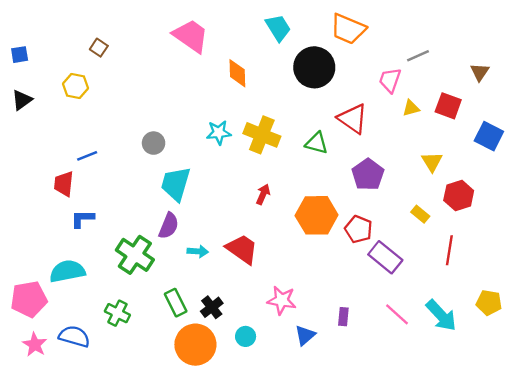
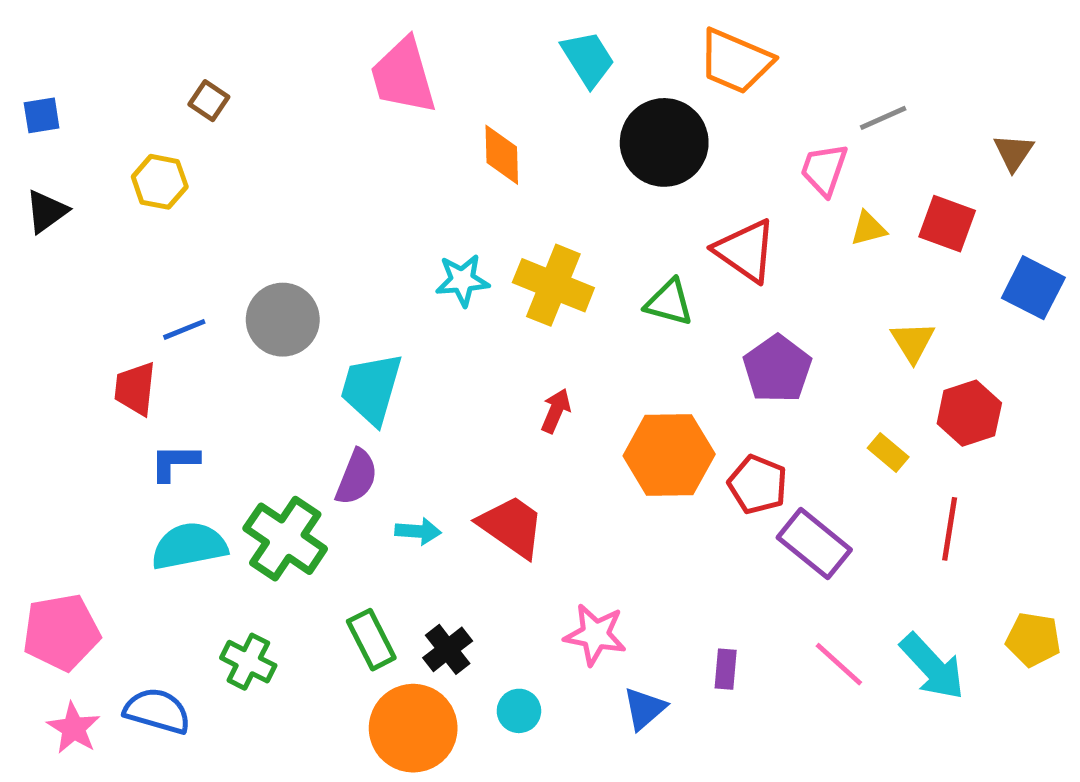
pink trapezoid: (191, 36) -> (403, 76), turned -141
gray circle: (154, 143) -> (283, 320), moved, size x1.5
cyan semicircle: (67, 271) -> (189, 546), moved

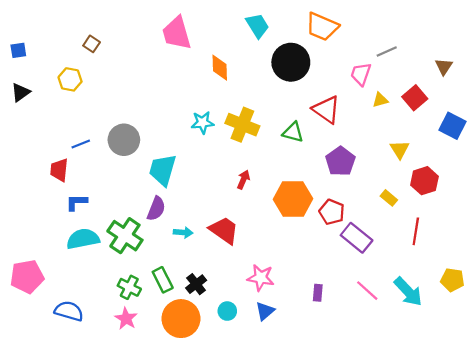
red square: (947, 224) -> (415, 98), turned 30
green cross: (248, 662) -> (129, 287), moved
blue triangle: (644, 708) -> (265, 311), moved
pink star: (74, 728) -> (126, 319), moved

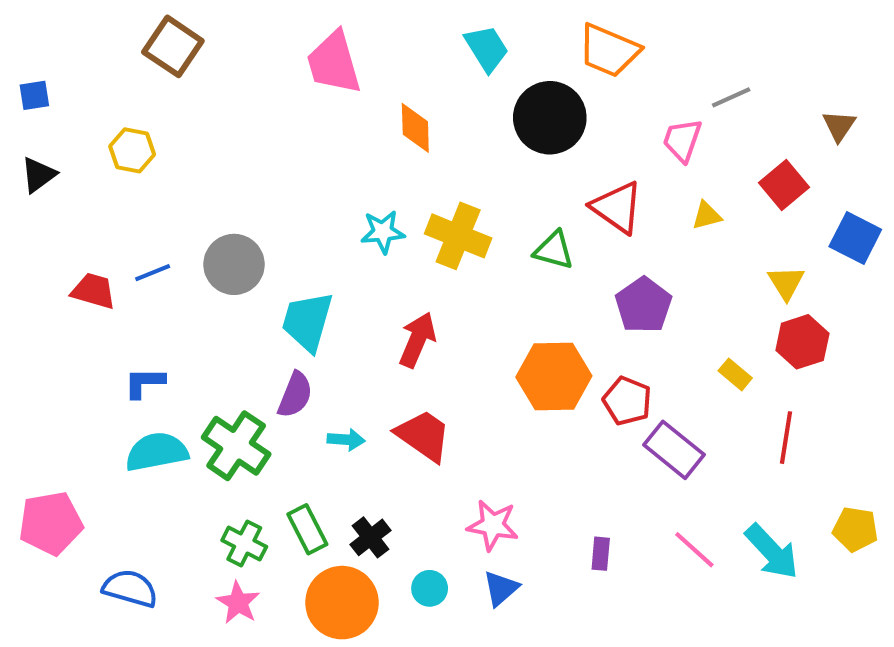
brown square: (92, 44) -> (173, 46), moved, size x1.8
yellow triangle: (380, 100) -> (707, 216), moved
yellow triangle: (400, 149) -> (786, 283), moved
red trapezoid: (59, 170) -> (93, 291), moved, turned 100
red arrow: (243, 180) -> (417, 340), moved, size x1.5

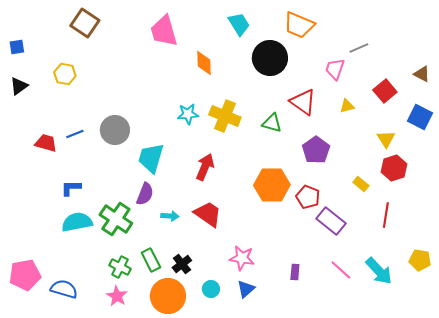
brown triangle: (839, 126) -> (422, 74), moved, turned -36
pink pentagon: (51, 523) -> (25, 275), moved

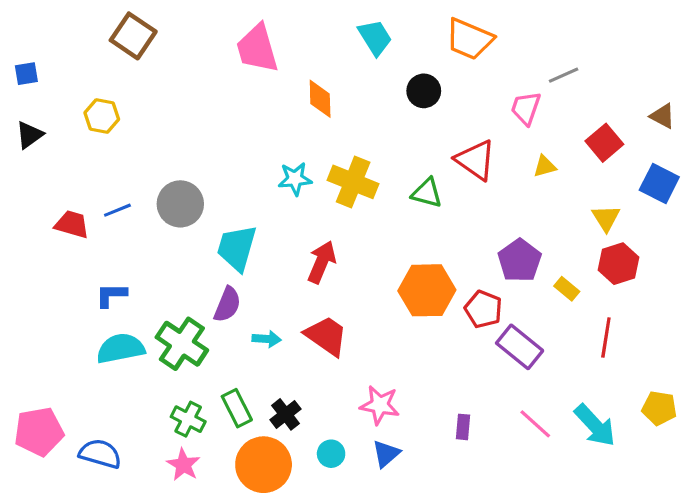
black circle: (270, 58) -> (424, 91), size x0.6
purple pentagon: (316, 150) -> (520, 260), moved

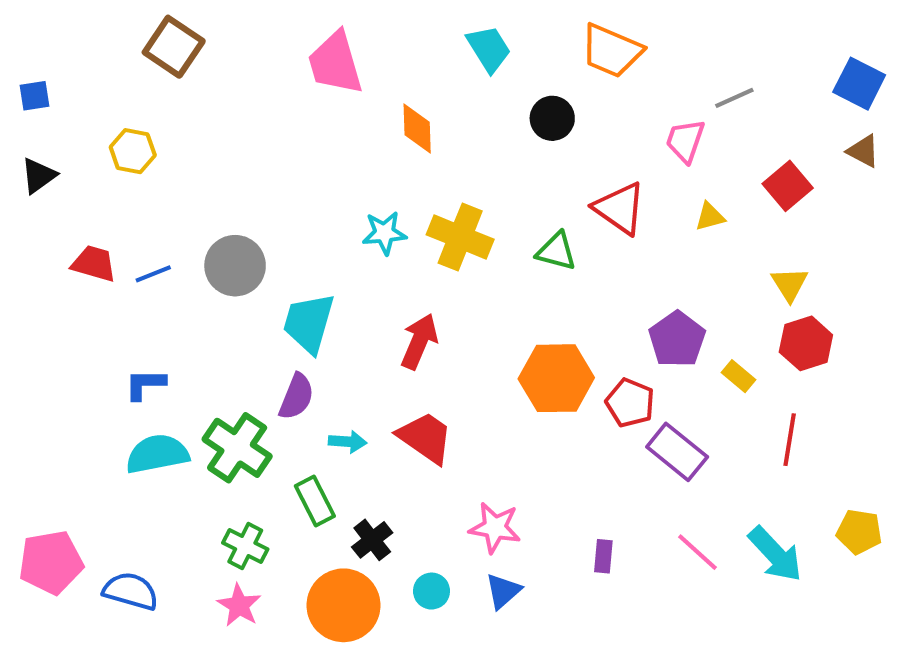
blue square: (659, 184) -> (859, 84), moved
red trapezoid: (72, 224) -> (94, 264), moved
green rectangle: (237, 408) -> (315, 501), moved

